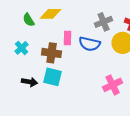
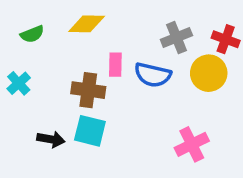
green semicircle: (29, 20) -> (32, 34), moved, turned -80
cyan cross: (22, 48) -> (19, 83), moved

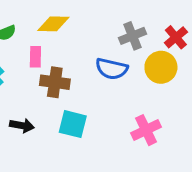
red cross: (226, 39) -> (176, 37), turned 30
pink rectangle: (115, 65) -> (35, 57), moved
cyan square: (90, 131) -> (73, 124), moved

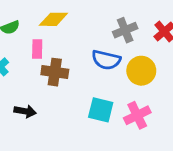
yellow circle: (161, 67) -> (141, 71), moved
cyan square: (73, 124) -> (101, 110), moved

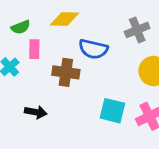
pink rectangle: (37, 49) -> (34, 49), moved
blue semicircle: (106, 60) -> (93, 49), moved

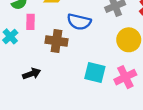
black arrow: (36, 112) -> (32, 74), turned -30

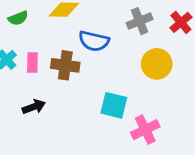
pink rectangle: (31, 22) -> (32, 62), moved
pink cross: (125, 77) -> (145, 130), moved

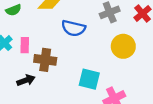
brown cross: (65, 65) -> (45, 60), moved

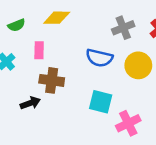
blue semicircle: (73, 28) -> (99, 58), moved
pink rectangle: (25, 45) -> (39, 50), moved

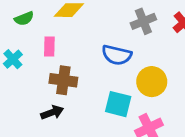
yellow circle: (138, 65) -> (152, 82), moved
black arrow: (30, 103) -> (52, 112), moved

